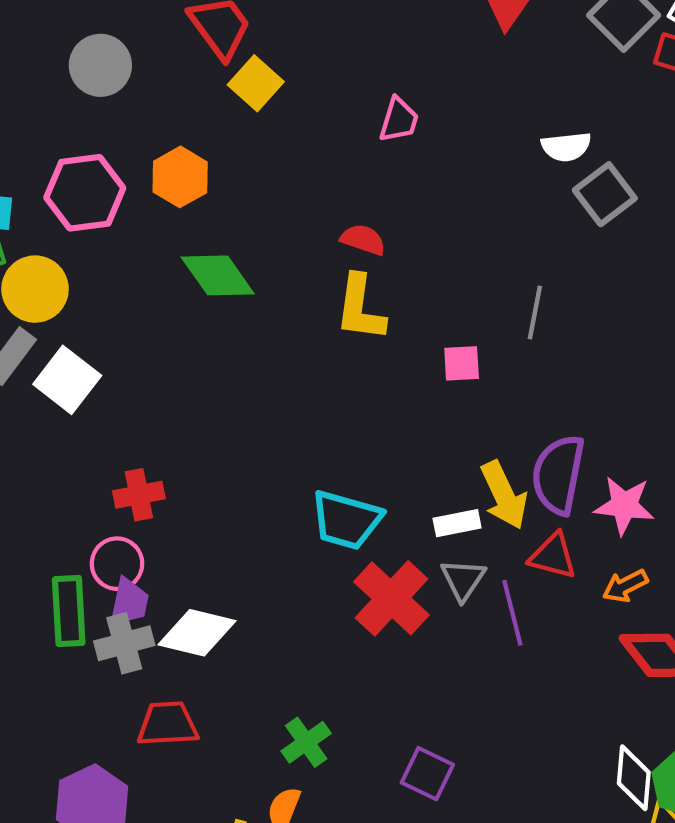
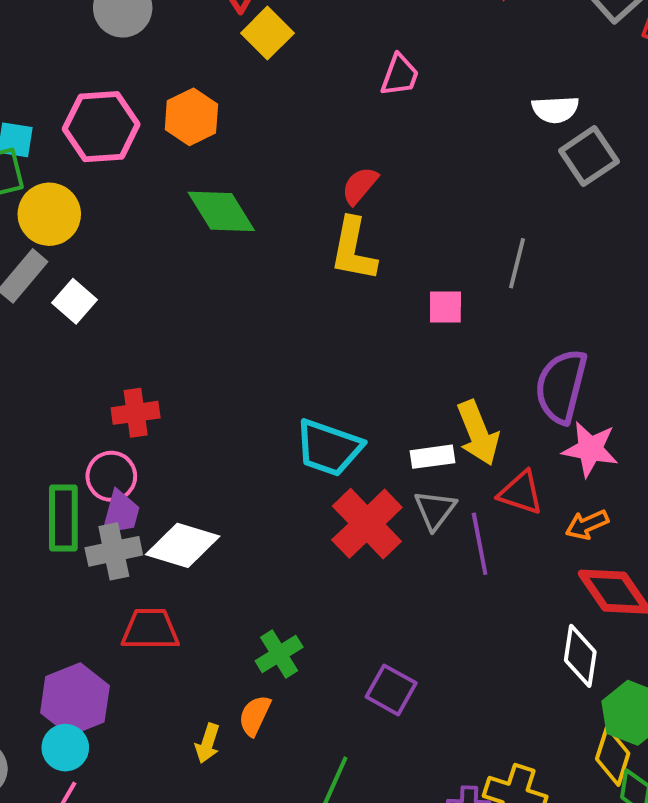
red semicircle: (363, 240) -> (360, 186), turned -72
white square: (67, 380) -> (75, 301), size x0.7
purple semicircle: (558, 475) -> (561, 386), moved
white diamond: (634, 778) -> (580, 656), moved

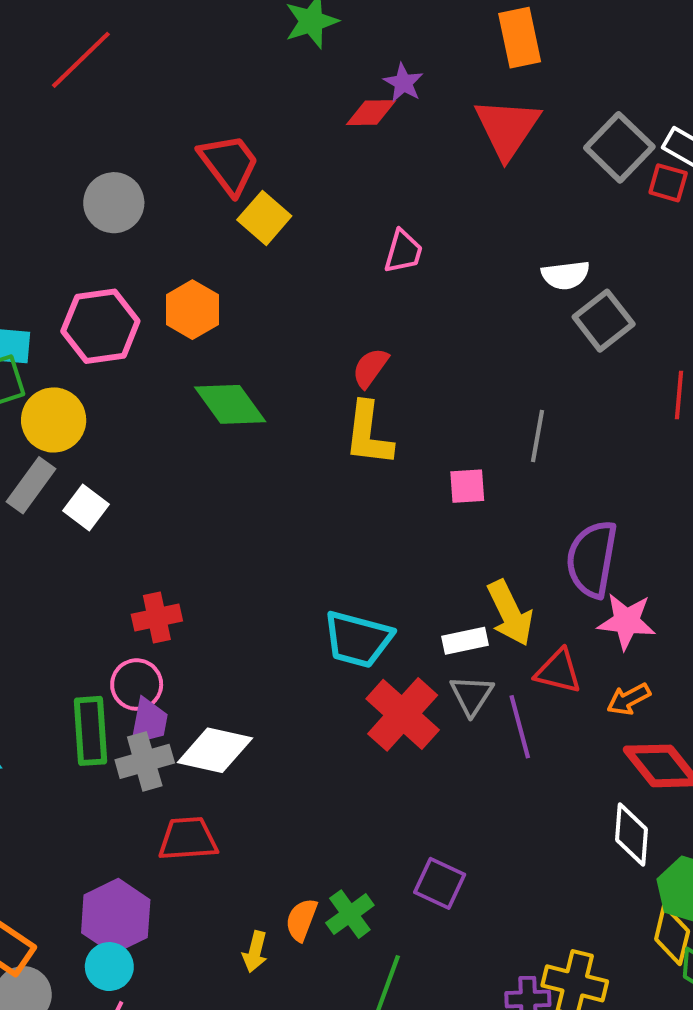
green cross: (279, 654) -> (350, 914), moved

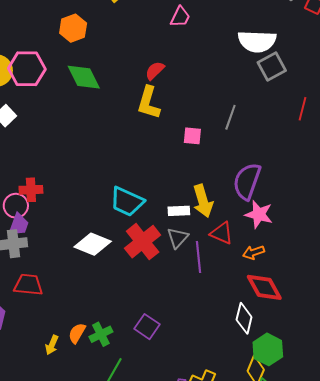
white semicircle: (565, 275) -> (257, 41), size x1.6
pink hexagon: (100, 326) -> (27, 69), moved
red cross: (157, 618) -> (31, 190), moved
white diamond: (215, 750) -> (93, 244), moved

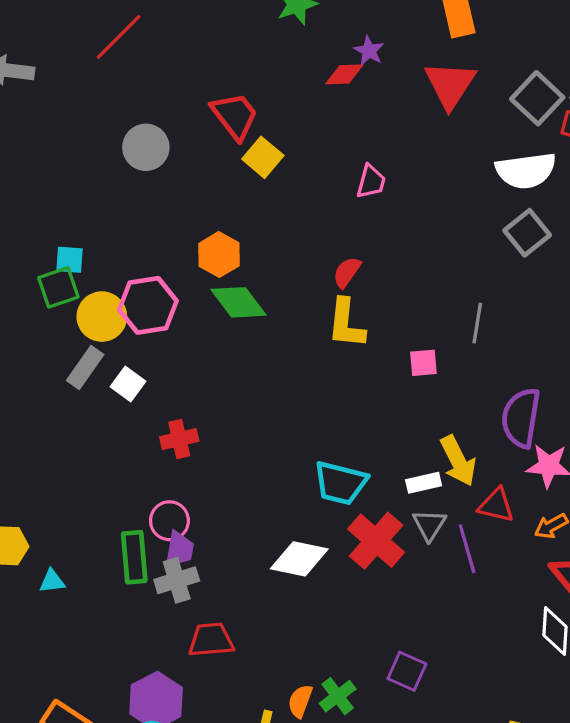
orange hexagon: (73, 28) -> (219, 255), moved
white semicircle: (257, 41) -> (526, 171), moved
red cross: (31, 190) -> (179, 439), moved

